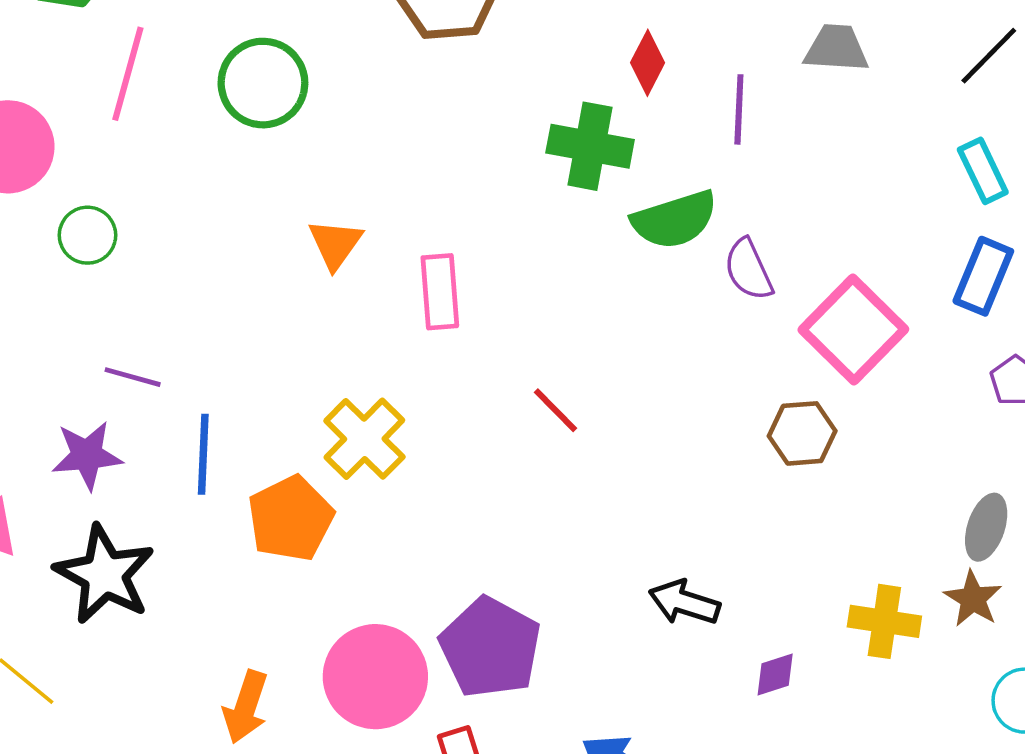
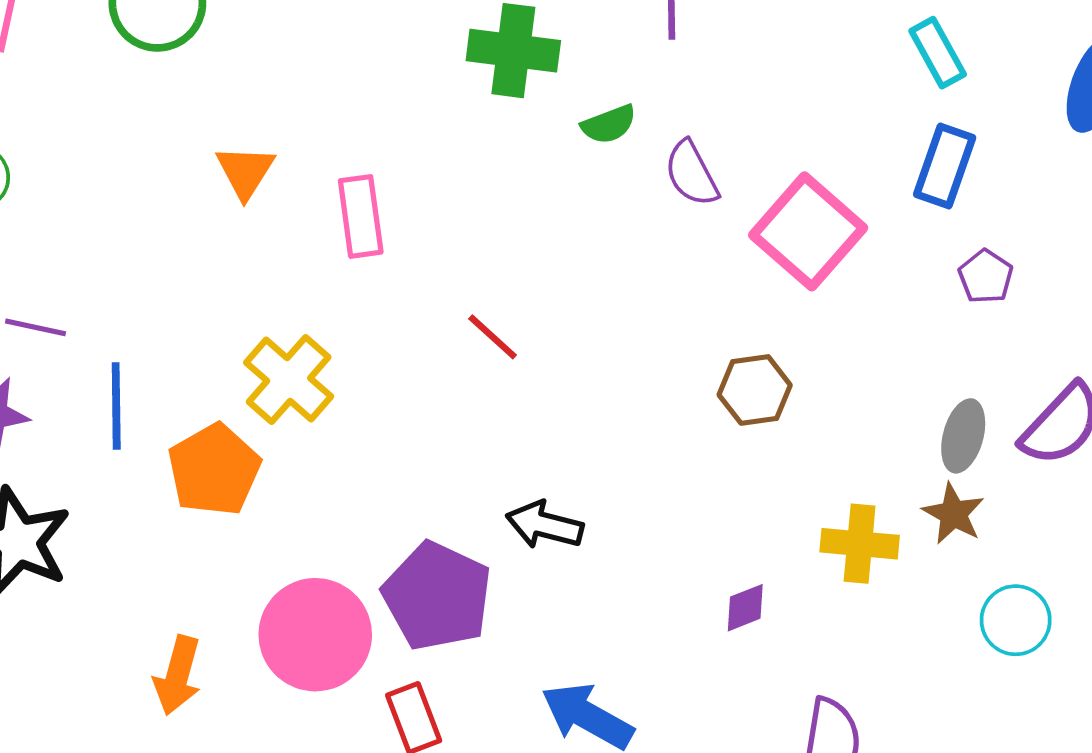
green semicircle: (675, 220) -> (609, 124), size x0.6
brown hexagon: (802, 433) -> (755, 390), moved
black arrow: (684, 602) -> (545, 525), moved

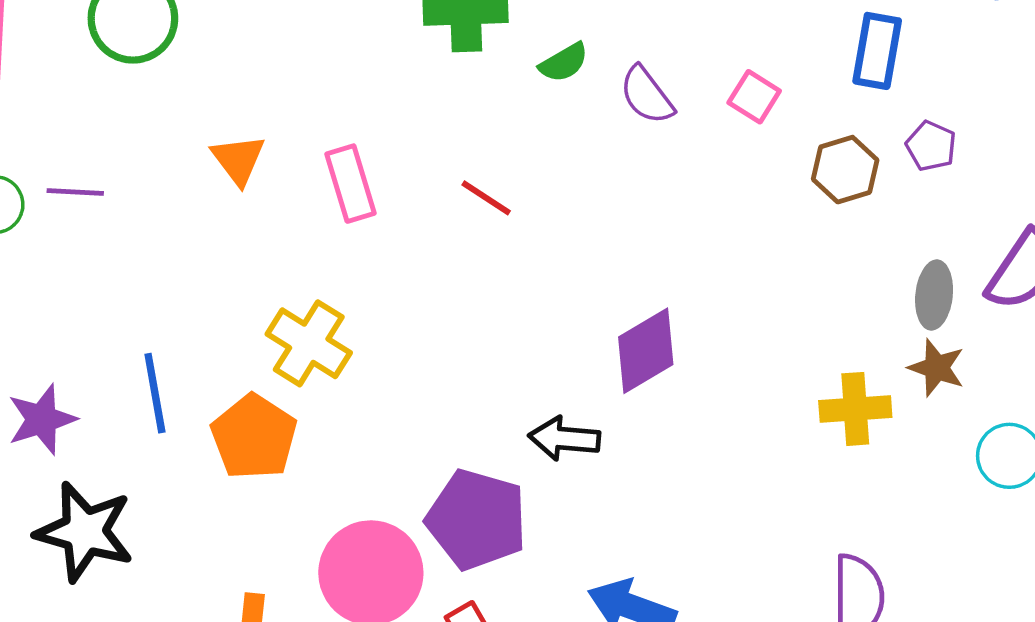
pink square: (808, 231) -> (754, 97), moved, size x0.5
purple line: (35, 327) -> (75, 192), moved
red line: (493, 337) -> (486, 198), moved
brown hexagon: (755, 390) -> (845, 170), moved
purple diamond: (745, 608) -> (646, 351), moved, size x1.8

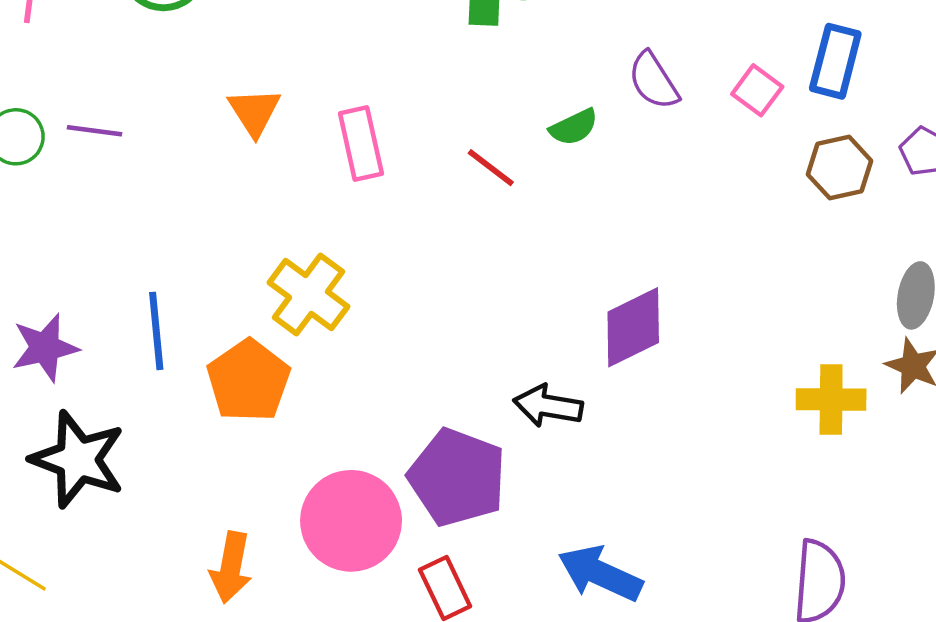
blue rectangle: (877, 51) -> (835, 61), moved
green semicircle: (564, 63) -> (574, 127), moved

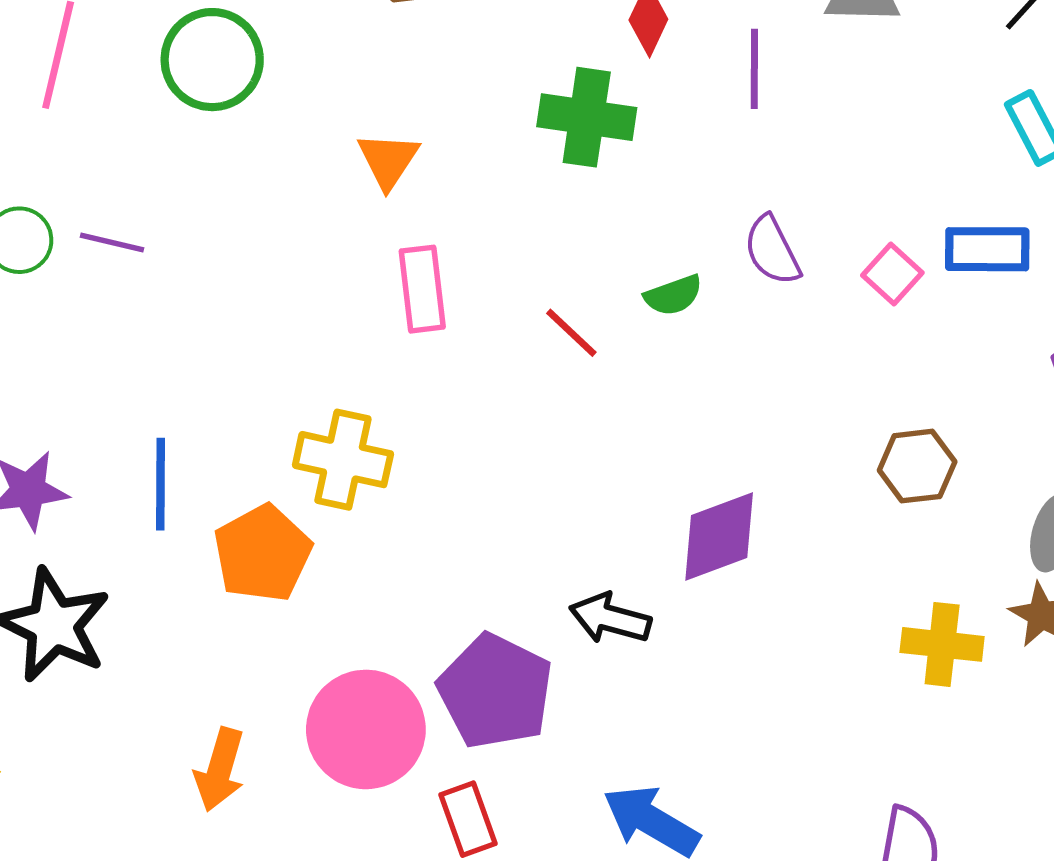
blue rectangle: (835, 61) -> (987, 249), turned 70
orange triangle: (254, 112) -> (388, 160), moved
brown hexagon: (839, 168) -> (917, 466), moved
yellow cross: (308, 295) -> (343, 460), turned -30

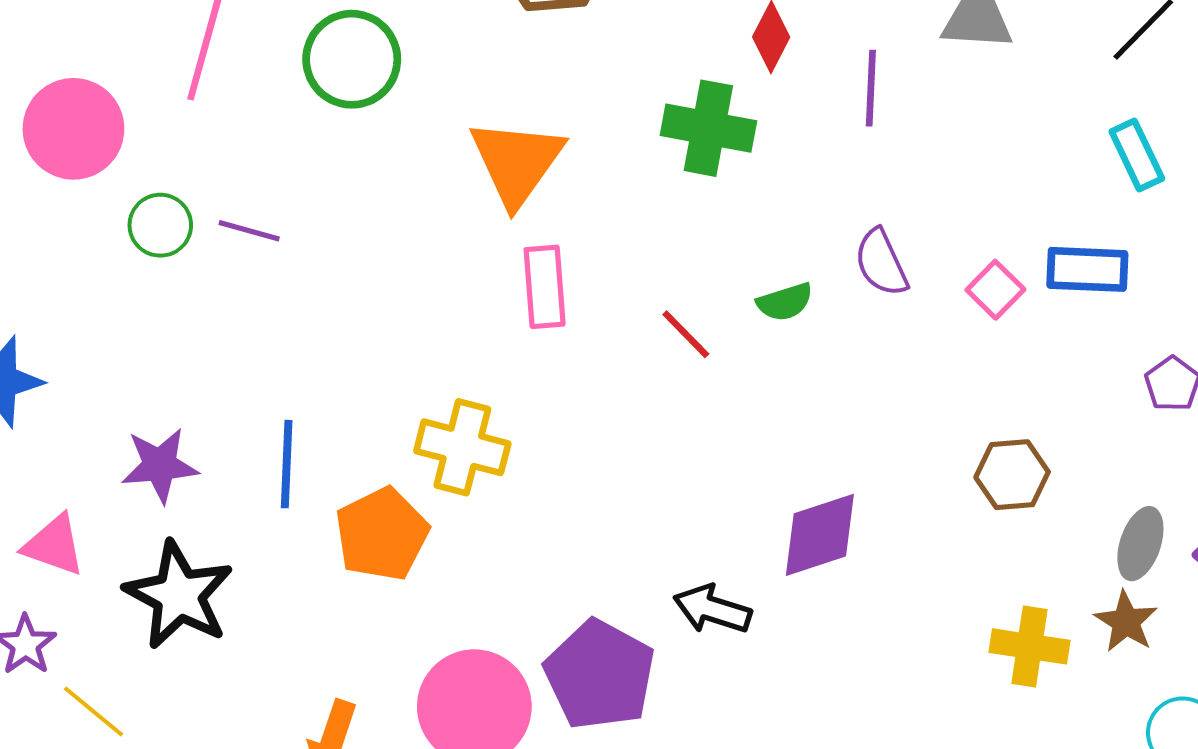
orange triangle: (388, 160) -> (517, 162), size x1.6

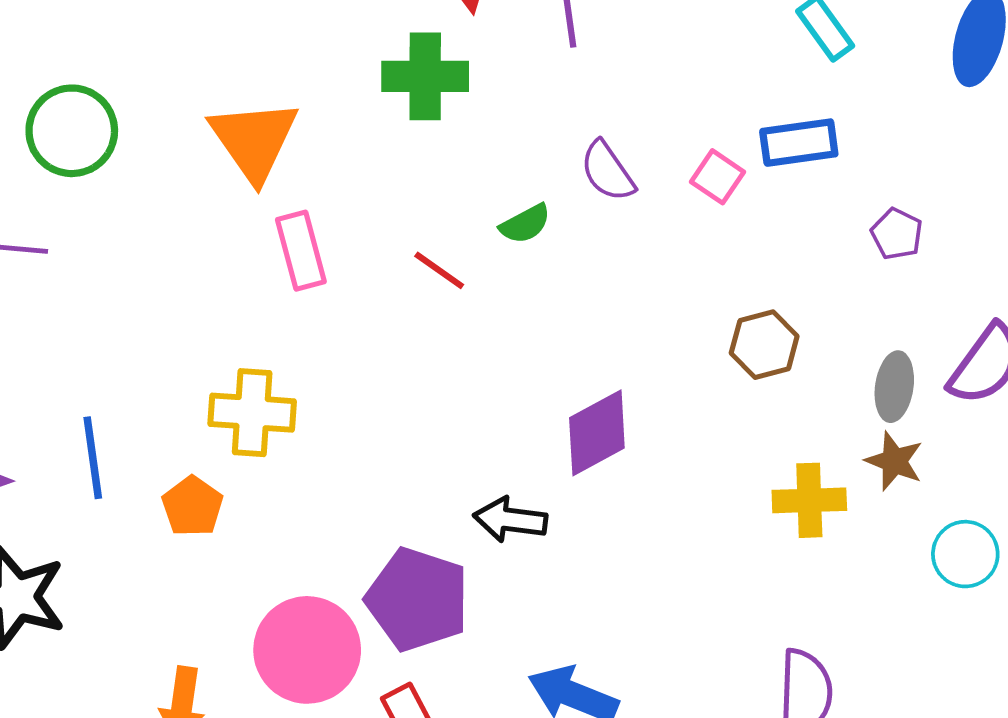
green circle: (352, 59) -> (72, 131), moved
orange pentagon: (382, 534) -> (193, 506), size x0.7

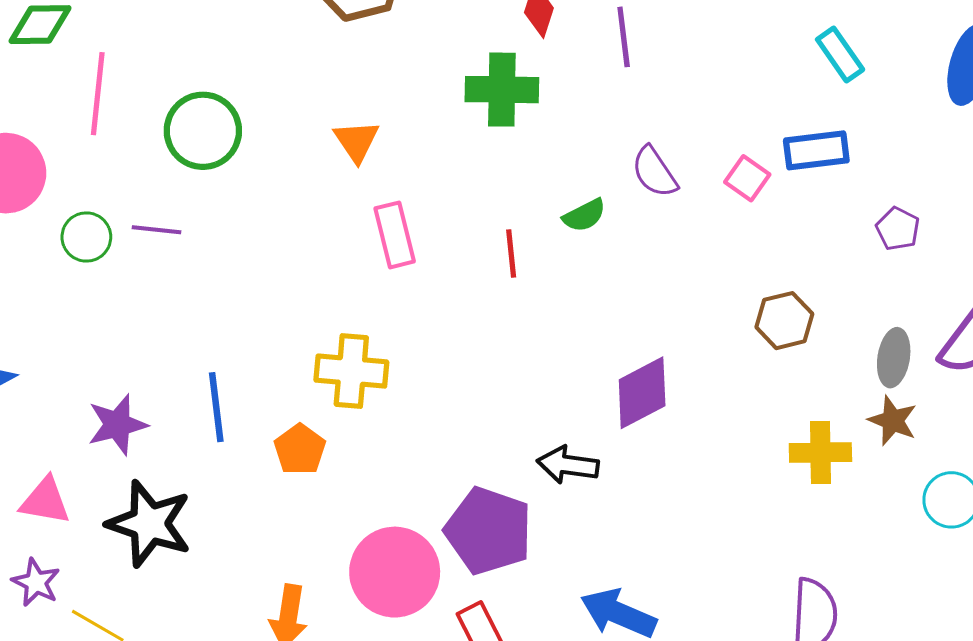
orange triangle: (254, 140) -> (357, 141), size x0.6
red line: (439, 270) -> (511, 253), turned 48

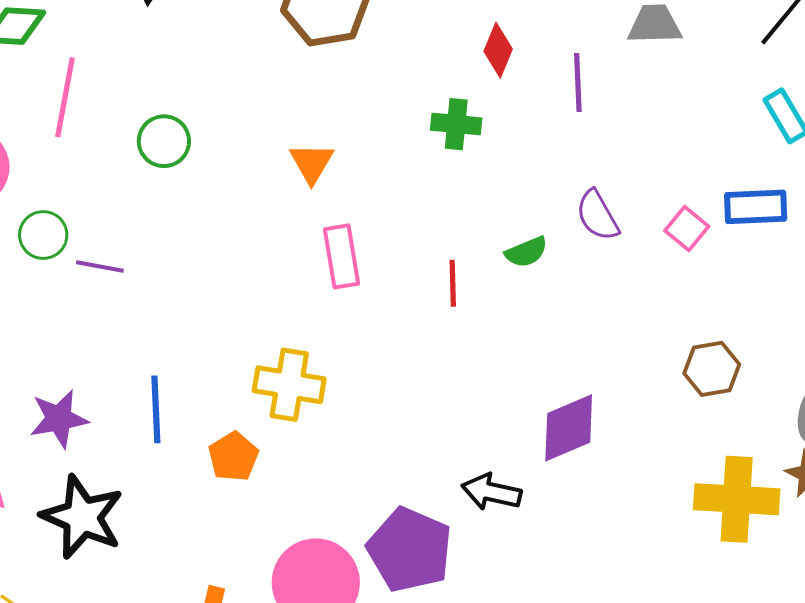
green cross: (502, 90) -> (456, 124), size x0.7
green circle: (203, 131) -> (164, 141), size x0.7
purple line: (156, 230) -> (100, 267), moved
yellow cross: (820, 452) -> (737, 499), size x1.4

